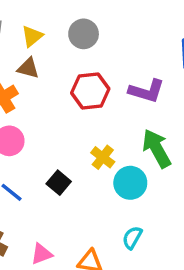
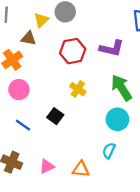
yellow triangle: (32, 36) -> (41, 20), moved
yellow cross: (103, 157) -> (78, 89), moved
cyan circle: (130, 183) -> (117, 119), moved

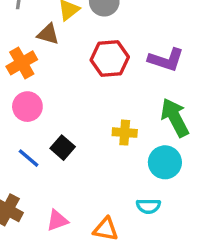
yellow cross: (78, 89) -> (125, 133), moved, turned -35
black square: (55, 116) -> (63, 148), moved
cyan semicircle: (109, 151) -> (148, 206), turned -119

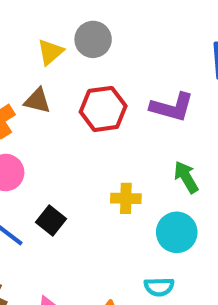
brown triangle: (48, 34) -> (37, 101), moved
green arrow: (175, 118) -> (186, 177), size x0.7

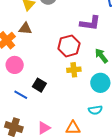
red hexagon: (103, 109) -> (69, 46), moved

